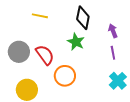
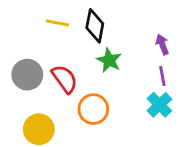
black diamond: (83, 18) -> (95, 26), moved
cyan cross: (118, 81) -> (159, 105), moved

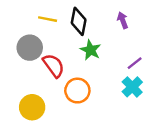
purple arrow: (162, 44) -> (123, 20), moved
gray circle: (27, 75) -> (30, 48), moved
purple line: (162, 76) -> (135, 63), turned 63

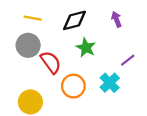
yellow line: (48, 19) -> (33, 18), moved
black diamond: (79, 21) -> (75, 20), turned 65
cyan cross: (132, 87) -> (110, 83), moved

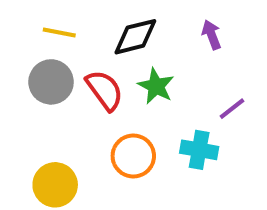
red semicircle: (51, 62) -> (105, 90), moved
cyan cross: (110, 83) -> (199, 150), turned -36

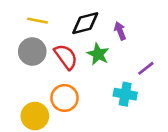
purple arrow: (211, 35) -> (120, 31), moved
orange circle: (133, 156) -> (65, 98), moved

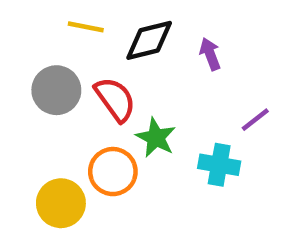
yellow line: (37, 21) -> (86, 27), moved
green star: (98, 54) -> (156, 138), moved

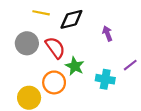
purple arrow: (210, 54) -> (107, 34), moved
purple line: (255, 120) -> (130, 65), moved

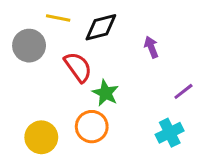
gray circle: (27, 43) -> (29, 46), moved
cyan cross: (105, 79) -> (170, 133), moved, turned -36
orange circle: (54, 82) -> (92, 127), moved

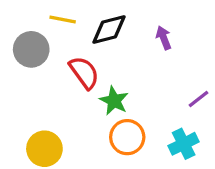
purple arrow: (151, 47) -> (164, 38), moved
orange circle: (92, 127) -> (127, 137), moved

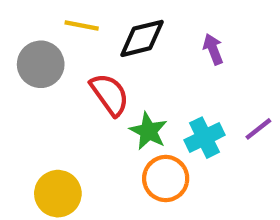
cyan cross: (184, 144) -> (204, 138), moved

